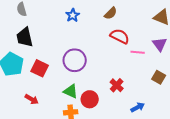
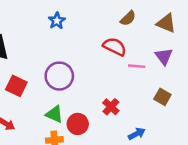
brown semicircle: (111, 13) -> (128, 18), moved

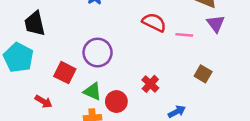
purple triangle: (164, 56) -> (216, 24), moved
pink line: (137, 66) -> (184, 35), moved
red square: (16, 86) -> (65, 73), moved

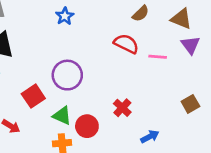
red square: (65, 73) -> (33, 96), turned 30
brown square: (203, 74) -> (190, 104), moved, turned 30

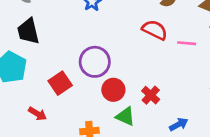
green triangle: (62, 116) -> (125, 116), moved
red circle: (87, 126) -> (113, 90), moved

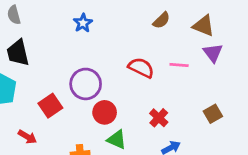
red semicircle: (155, 30) -> (141, 68), moved
red cross: (151, 95) -> (159, 118), moved

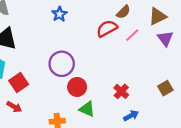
brown triangle: (203, 26) -> (158, 16), turned -48
pink line: (179, 65) -> (132, 35), moved, turned -48
red semicircle: (141, 68) -> (107, 29), moved, turned -55
red square: (50, 106) -> (19, 83), moved

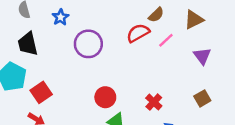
blue star: (59, 14) -> (60, 17), moved
purple triangle: (165, 38) -> (202, 56), moved
purple circle: (62, 64) -> (88, 44), moved

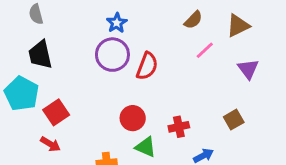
blue star: (60, 17) -> (117, 23), moved
red semicircle: (138, 33) -> (147, 66), moved, turned 140
brown square: (202, 98) -> (234, 120), moved
red cross: (154, 102) -> (179, 127), moved, turned 35

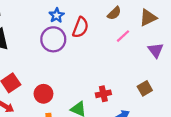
red semicircle: (147, 66) -> (81, 27), moved
red circle: (133, 118) -> (43, 94), moved

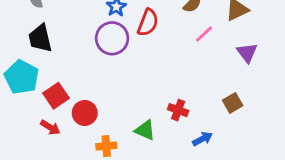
red circle: (43, 94) -> (85, 113), moved
red cross: (103, 94) -> (178, 110), turned 32

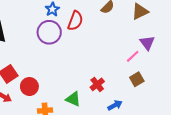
pink line: (204, 34) -> (133, 56), moved
red cross: (178, 110) -> (97, 84), turned 32

